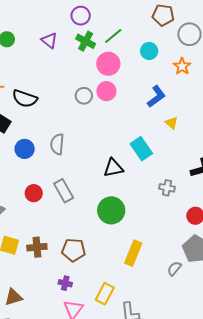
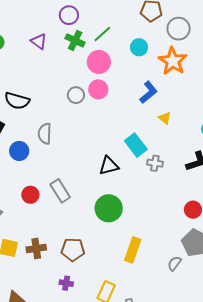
orange star: (182, 66) -> (173, 61), size x1.6
gray semicircle: (57, 144) -> (45, 134), moved
gray cross: (167, 188) -> (155, 163), moved

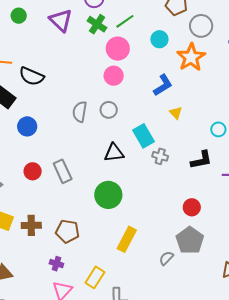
purple triangle: (39, 41) -> (61, 20), size x1.4
gray circle: (76, 95) -> (109, 110), moved
gray semicircle: (45, 134) -> (80, 112), moved

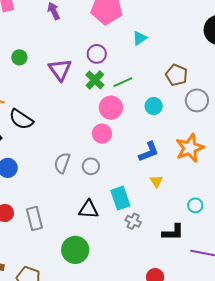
orange star: (191, 57) -> (190, 148), moved

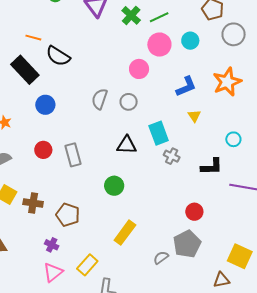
pink circle: (111, 108) -> (159, 45), moved
green circle: (75, 250) -> (114, 186), size x0.7

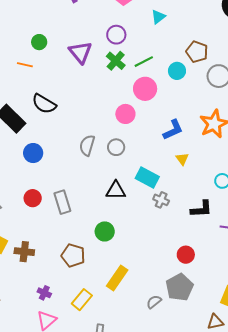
orange line: (33, 38) -> (25, 65), moved
cyan circle: (190, 41) -> (177, 71), moved
cyan rectangle: (159, 133) -> (147, 177), turned -40
brown pentagon: (68, 215) -> (73, 255), moved
yellow rectangle: (87, 265) -> (82, 300), moved

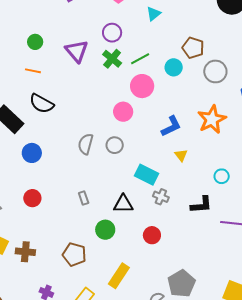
orange line: (25, 65) -> (33, 71), moved
black triangle: (116, 190) -> (123, 204), moved
gray rectangle: (62, 202) -> (84, 198), moved, size x0.6
red circle: (186, 255) -> (152, 235), moved

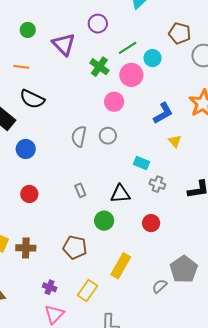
green circle: (35, 42) -> (28, 30), moved
green cross: (112, 59) -> (99, 67), moved
cyan circle: (174, 67) -> (153, 58), moved
cyan rectangle: (146, 175) -> (142, 163), size x0.7

